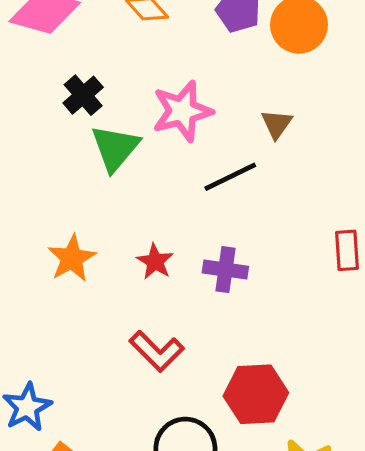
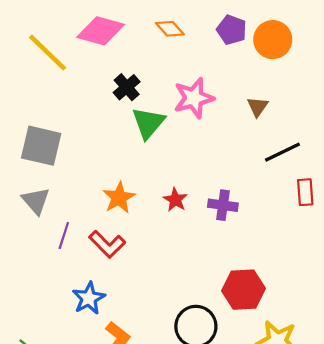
black line: (230, 177) -> (282, 152), moved
red L-shape: (157, 351) -> (107, 244), moved

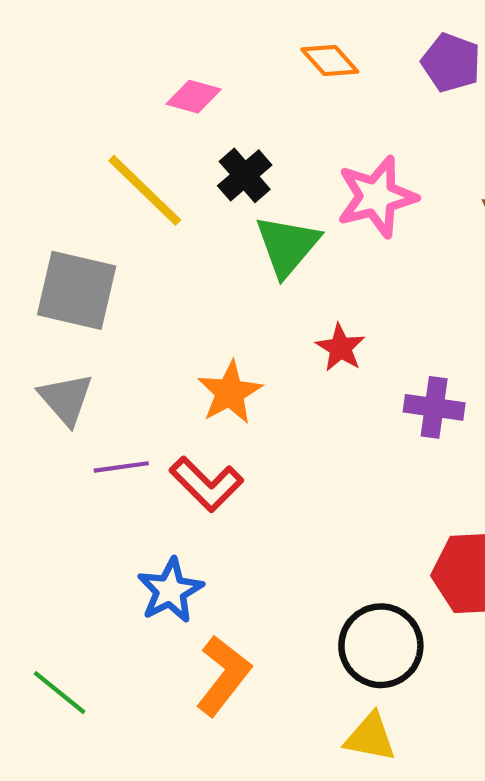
pink diamond: (101, 31) -> (194, 97), moved, size x0.6
yellow line: (48, 53) -> (145, 190), moved
red star: (175, 200) -> (340, 348), moved
purple line: (64, 235) -> (121, 467), turned 64

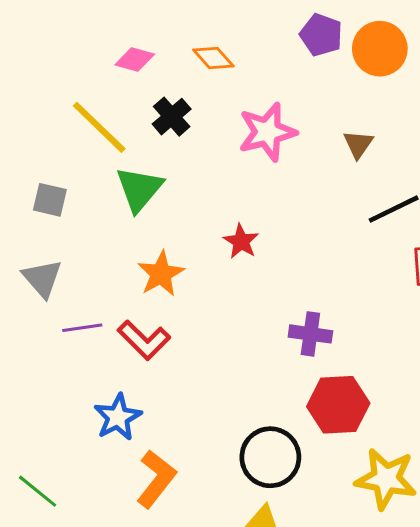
orange diamond: (330, 60) -> (213, 58), moved
green triangle: (287, 246) -> (139, 189), moved
gray square: (77, 290) -> (50, 200), size x0.6
purple cross: (434, 407) -> (310, 334), moved

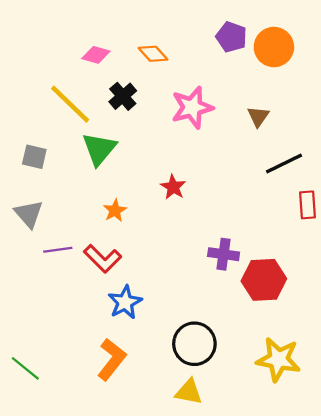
orange star: (161, 274) -> (115, 211), size x0.7
red hexagon: (338, 405) -> (264, 280), moved
blue star: (118, 417) -> (125, 302), moved

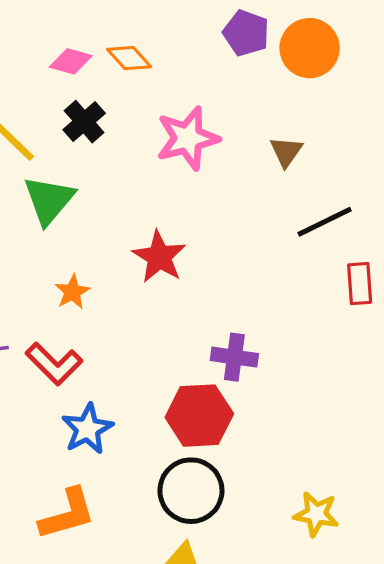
pink diamond: (96, 55) -> (71, 61), moved
red star: (173, 187) -> (159, 257), size x1.4
red hexagon: (264, 280) -> (199, 416), moved
orange L-shape: (112, 359) -> (67, 514), turned 36
yellow star: (278, 359) -> (316, 514), size x0.7

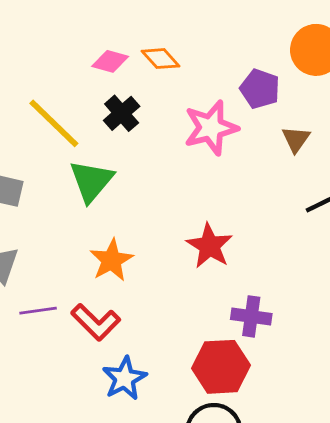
purple pentagon: (246, 33) -> (260, 89), moved
red star: (159, 257) -> (209, 246), moved
orange star: (72, 292) -> (112, 260), size x1.4

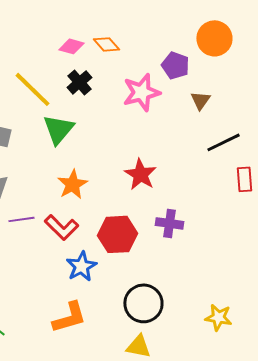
red hexagon: (221, 367) -> (117, 234), moved

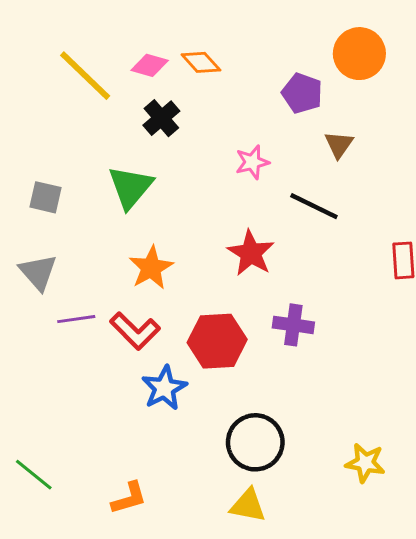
yellow line: (32, 89) -> (85, 76), moved
pink star: (141, 92) -> (252, 162), moved, size x0.6
black line: (223, 142) -> (314, 206), moved, turned 52
orange L-shape: (69, 317) -> (129, 498), moved, size x0.7

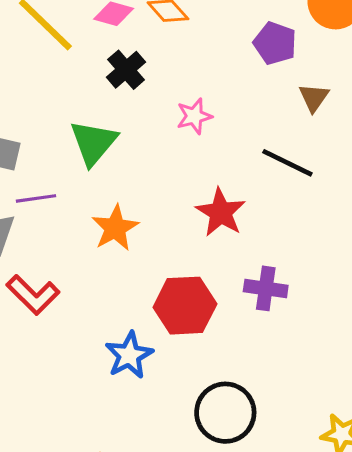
pink star: (252, 162) -> (194, 116), moved
purple line: (76, 319) -> (36, 198), moved
red L-shape: (135, 331) -> (33, 295), moved

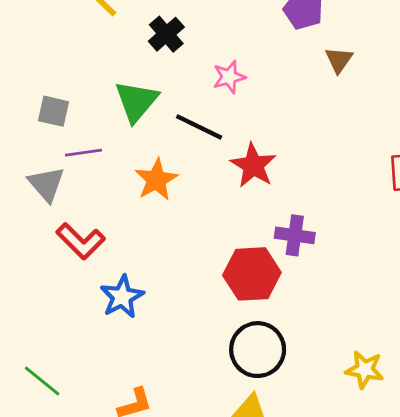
black line: (287, 163) -> (199, 127), moved
red hexagon: (185, 306) -> (252, 274), moved
blue star: (129, 355) -> (122, 297), moved

